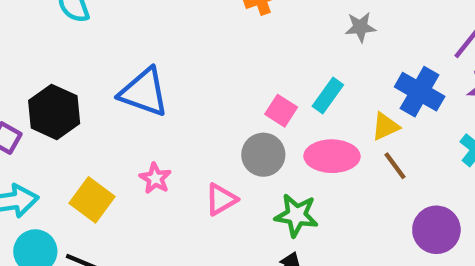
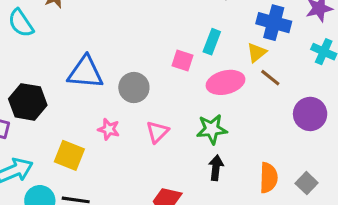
gray circle: (263, 155) -> (134, 88), moved

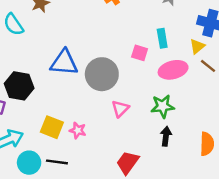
cyan rectangle: (212, 42) -> (162, 38), turned -30
gray circle: (134, 88) -> (102, 74), size x1.4
pink star: (109, 129) -> (78, 130), moved

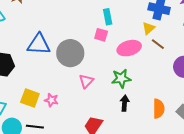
cyan rectangle: (162, 38) -> (108, 17), moved

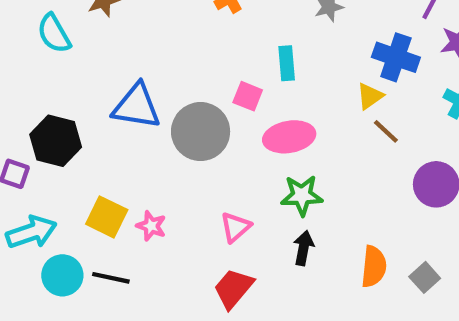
pink square: (101, 35) -> (248, 96), moved
pink ellipse: (129, 48) -> (289, 137), moved
pink triangle: (86, 81) -> (235, 227), moved

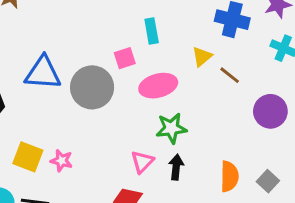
pink square: (248, 96) -> (125, 58), turned -35
yellow triangle: (370, 96) -> (202, 56), moved
pink triangle: (235, 227) -> (142, 162), moved

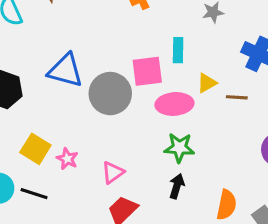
yellow triangle: (202, 56) -> (207, 83), moved
pink square: (125, 58) -> (147, 71), size x1.5
brown line: (230, 75) -> (237, 97), moved, turned -45
pink triangle: (142, 162) -> (113, 173), moved

